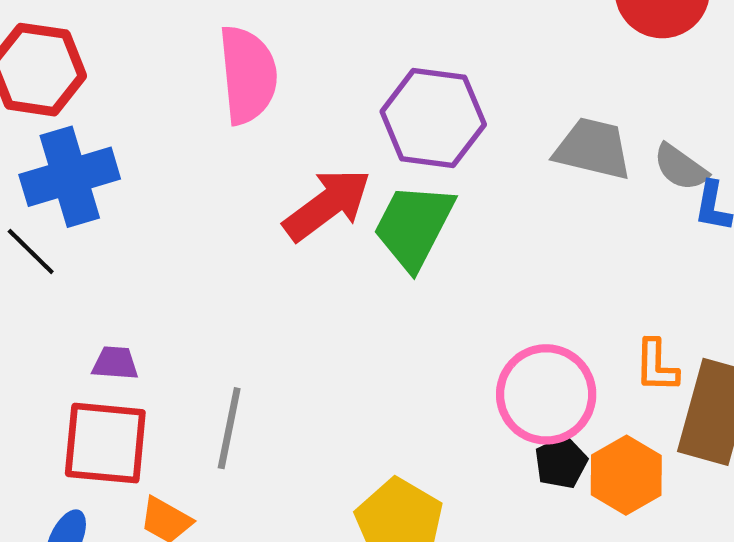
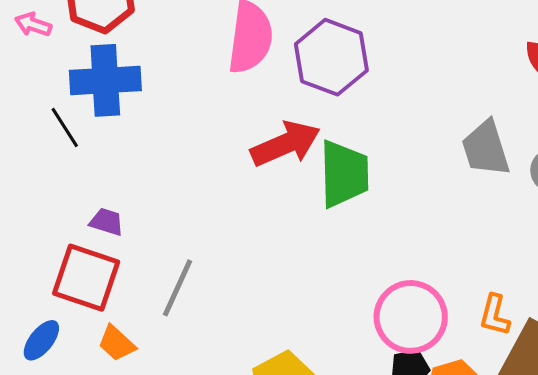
purple hexagon: (433, 118) -> (331, 57), moved
gray trapezoid: (593, 149) -> (486, 148), turned -134
green trapezoid: (414, 226) -> (344, 174), turned 138

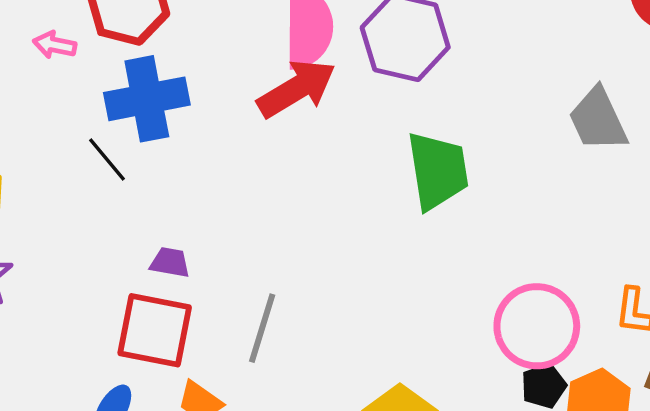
red arrow: (286, 144) -> (296, 89), moved

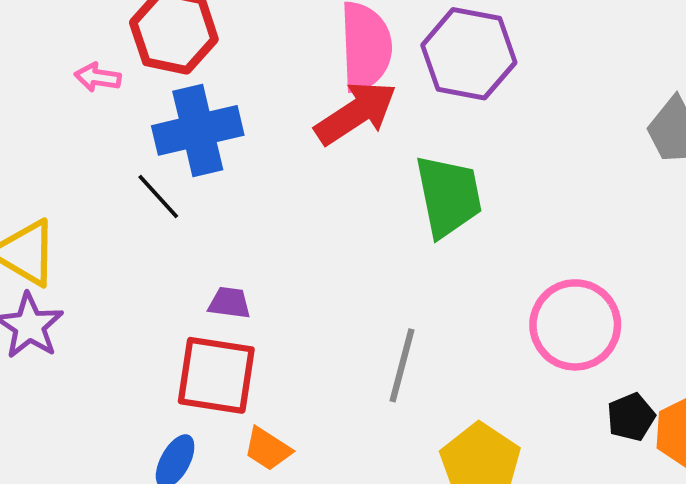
green trapezoid: (438, 171) -> (448, 196), moved
pink circle: (537, 326) -> (575, 325), moved
gray line: (262, 328) -> (402, 365), moved

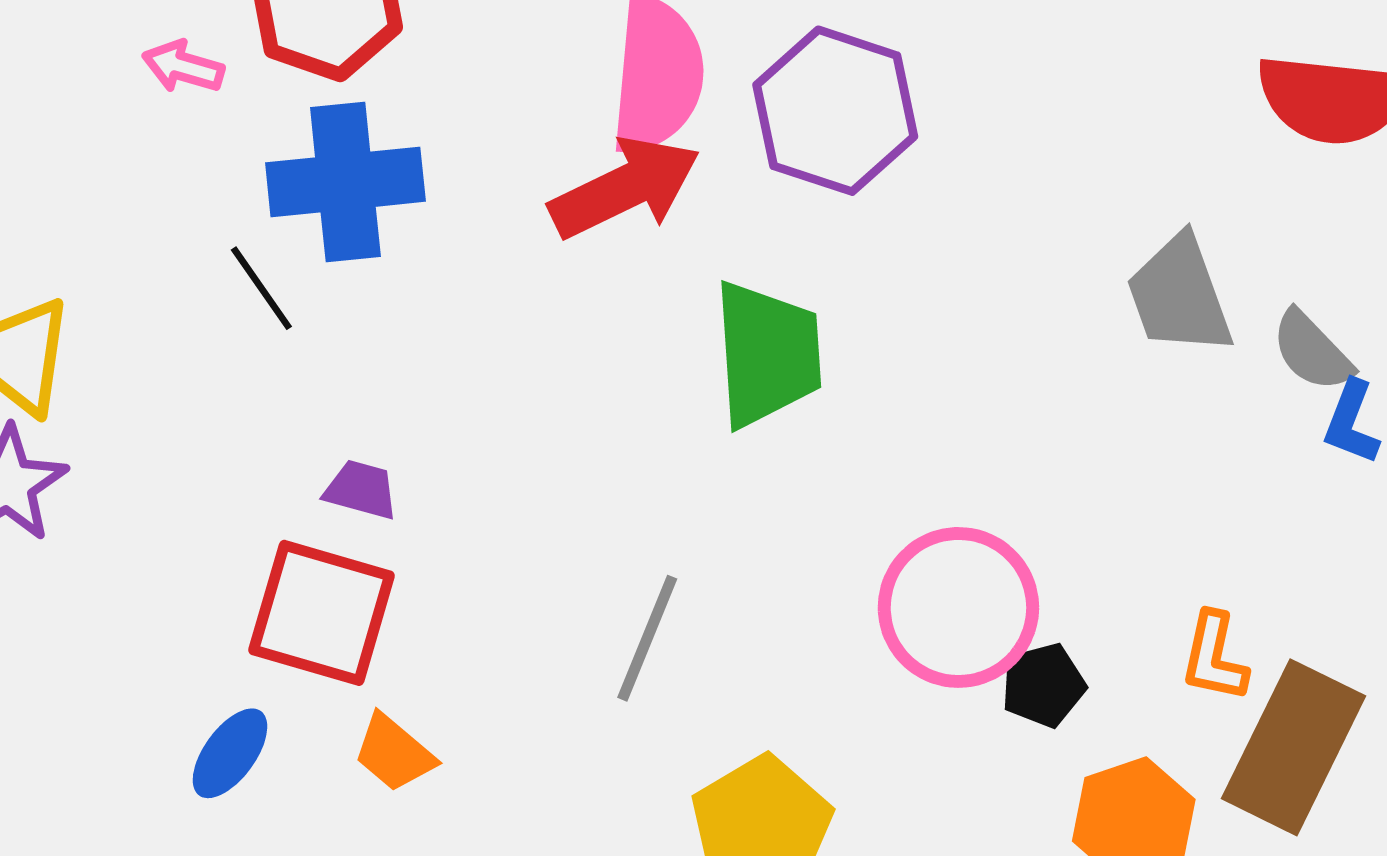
black pentagon: (631, 417) -> (1043, 685), moved

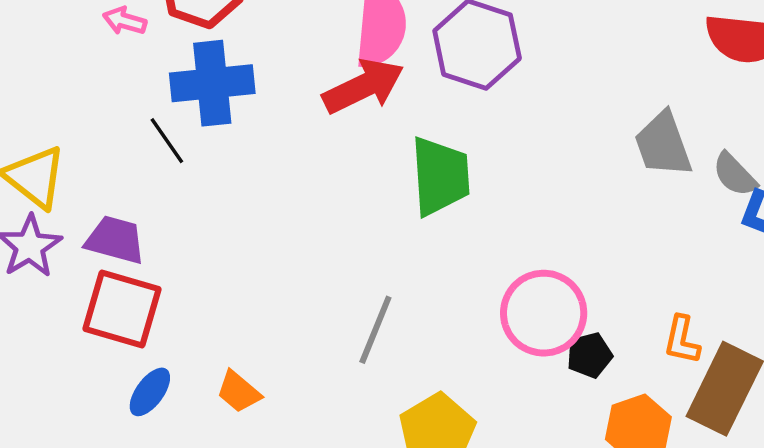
purple trapezoid: (361, 490) -> (115, 240), moved, size x1.5
red square: (322, 613) -> (122, 309), moved

